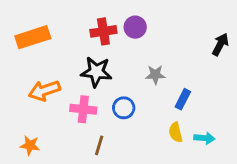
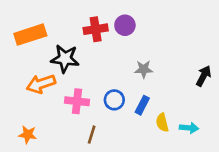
black arrow: (220, 44) -> (204, 76), moved
black star: (96, 72) -> (65, 59), moved
blue rectangle: (183, 99) -> (142, 105), moved

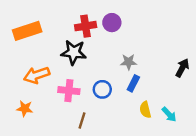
black star: (65, 59) -> (74, 52), moved
blue rectangle: (142, 105) -> (133, 83), moved
cyan arrow: (189, 128) -> (169, 114), turned 42
orange star: (28, 135) -> (25, 108), moved

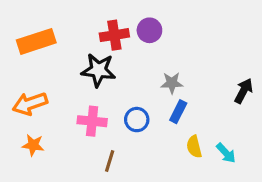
orange arrow: (37, 75) -> (30, 104), moved

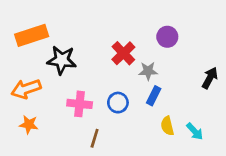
purple circle: (149, 30) -> (167, 37), moved
red cross: (114, 35) -> (123, 53), moved, turned -35
black star: (98, 70) -> (62, 60), moved

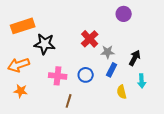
purple circle: (167, 37) -> (124, 14), moved
black arrow: (210, 78) -> (135, 58), moved
cyan arrow: (195, 131) -> (142, 81), moved, turned 40

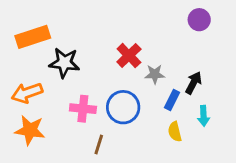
purple circle: (124, 14) -> (199, 20), moved
blue rectangle: (112, 70) -> (172, 100), moved
blue circle: (86, 75) -> (123, 107), size x1.5
orange star: (21, 91) -> (30, 130), size x1.5

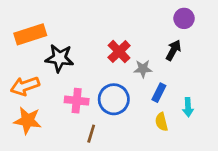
black arrow: (193, 83) -> (173, 50), moved

